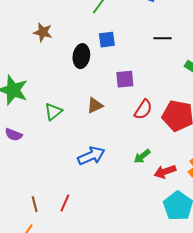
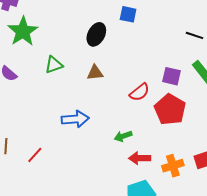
black line: (162, 38) -> (194, 35), moved
black ellipse: (81, 56) -> (96, 34), moved
purple square: (125, 79) -> (172, 76), moved

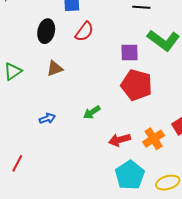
red semicircle: (139, 92) -> (84, 32), moved
blue arrow: (75, 119) -> (47, 118), size x0.6
green arrow: (123, 136) -> (92, 112), moved

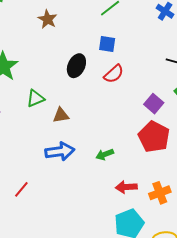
purple square: (129, 53) -> (154, 104), turned 30
brown triangle: (55, 69) -> (61, 115), moved
blue arrow: (47, 118) -> (60, 151), size x1.8

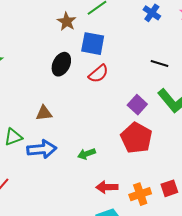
brown star: (47, 19) -> (67, 21), moved
blue square: (107, 44) -> (93, 44), size x1.4
green triangle: (36, 98) -> (13, 137), moved

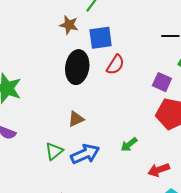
black ellipse: (61, 64) -> (77, 67), size x1.4

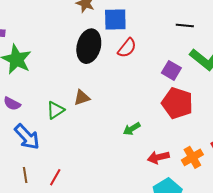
green triangle: (54, 151) -> (55, 110), moved
blue arrow: (85, 154) -> (27, 137), moved, turned 64

